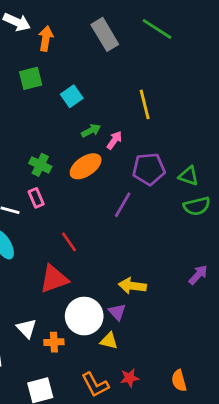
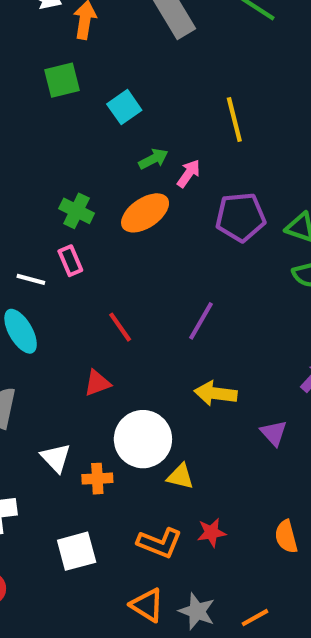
purple line: (123, 205) -> (201, 321), moved
red triangle: (54, 279) -> (97, 383), size x0.6
purple triangle: (117, 312) -> (274, 433), moved
orange L-shape: (95, 385) -> (160, 543), turned -40

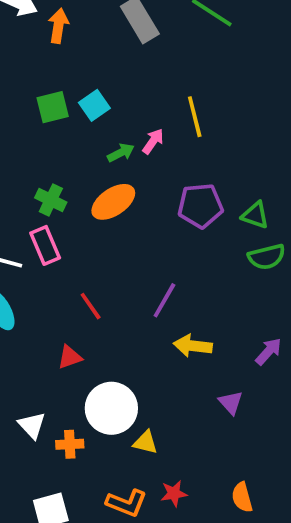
green square: (62, 80) -> (53, 107), moved
pink arrow: (189, 173) -> (153, 141), moved
pink rectangle: (70, 261) -> (45, 245), size x1.4
yellow arrow: (216, 393) -> (193, 346), moved

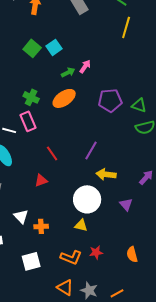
green square: (53, 107) -> (32, 48), turned -36
yellow line: (195, 117) -> (126, 27), moved, turned 30
white circle: (111, 408) -> (87, 199), moved

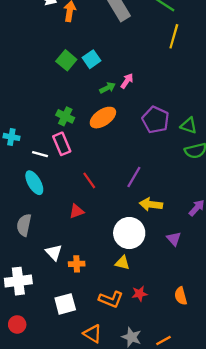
purple pentagon: (110, 100) -> (156, 120), turned 30
orange triangle: (65, 287) -> (93, 334), moved

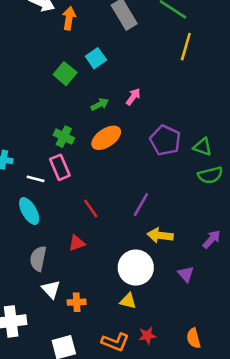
cyan square: (91, 59) -> (96, 58), moved
green arrow: (107, 88) -> (100, 104), moved
gray semicircle: (24, 225) -> (38, 259), moved

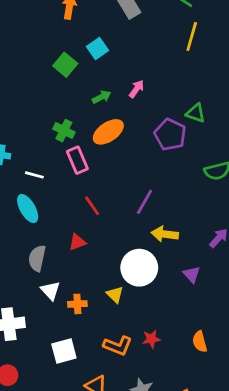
green triangle: (203, 147) -> (196, 113), moved
pink rectangle: (60, 167) -> (77, 160), moved
yellow triangle: (128, 301) -> (115, 295), moved, turned 30

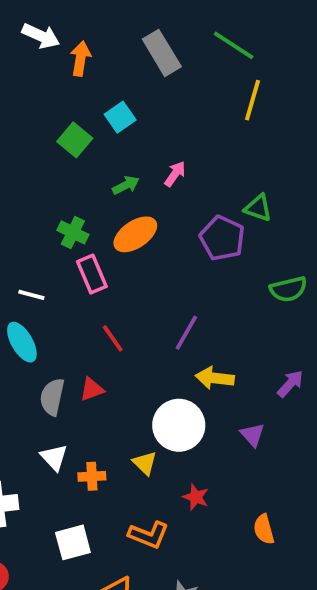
gray semicircle: (37, 258) -> (52, 397), moved
red star: (151, 339) -> (196, 497), moved, turned 30

